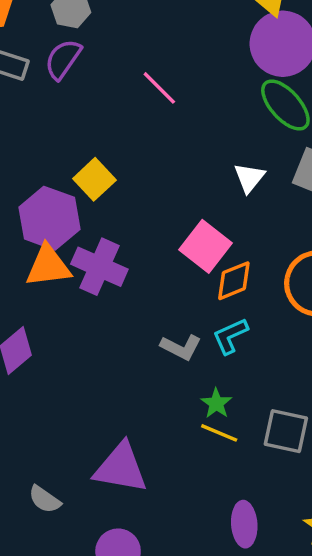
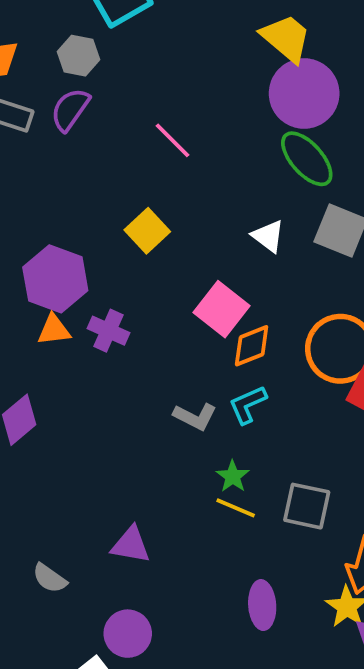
white triangle: (249, 178) -> (268, 236), turned -32
yellow square: (94, 179) -> (147, 231), moved
orange triangle: (48, 266) -> (54, 330), size x0.7
purple cross: (99, 267) -> (108, 331), size x0.7
purple triangle: (121, 468) -> (131, 545), size x0.7

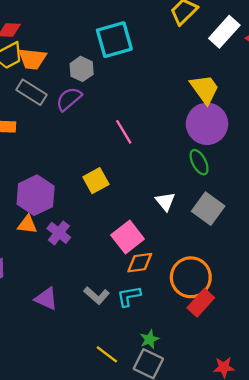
green ellipse: (307, 159) -> (199, 162), size x0.7
green star: (233, 476) -> (149, 339), moved
purple triangle: (131, 545) -> (46, 299), moved

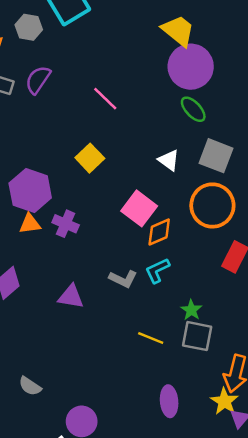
gray hexagon: (82, 69) -> (29, 27), moved
orange circle: (191, 277) -> (212, 205), moved

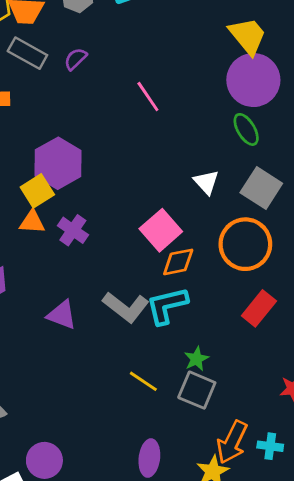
purple semicircle: (38, 80) -> (75, 59), size x0.7
yellow square: (90, 158) -> (37, 191), moved
purple hexagon: (30, 191) -> (58, 163), moved
cyan L-shape: (157, 270) -> (167, 306), size x1.4
gray L-shape: (123, 279) -> (126, 307), size x1.4

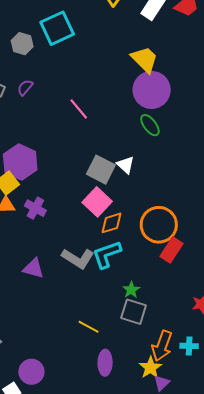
gray square: (261, 188) -> (101, 170), moved
orange circle: (245, 244) -> (159, 225), moved
yellow line: (143, 381) -> (89, 327), moved

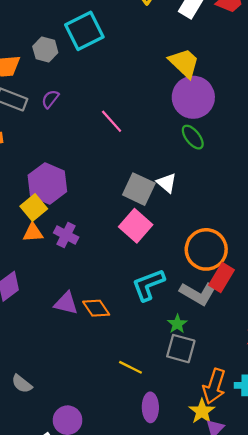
orange diamond: (112, 223) -> (96, 308), moved, turned 75
gray L-shape: (78, 258) -> (198, 293), moved

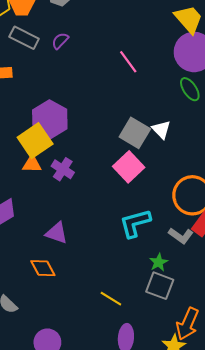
pink line: (112, 121) -> (128, 62), moved
yellow square: (34, 208) -> (35, 141), size x1.4
gray L-shape: (198, 293) -> (181, 236), size x0.7
orange diamond: (96, 308) -> (43, 268), moved

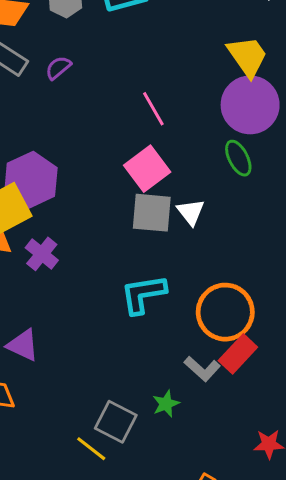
gray square: (135, 133) -> (152, 213), turned -32
pink square: (129, 167) -> (147, 169), moved
cyan L-shape: (135, 223) -> (143, 294), moved
gray square: (160, 286) -> (116, 422), moved

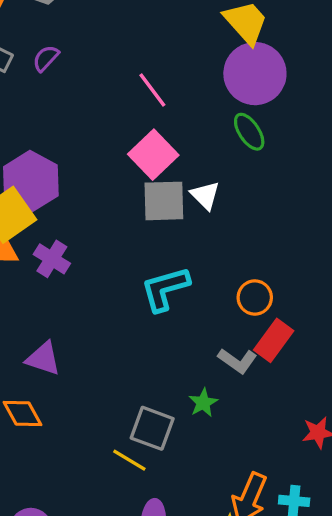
orange circle: (225, 312) -> (255, 297), size x0.6

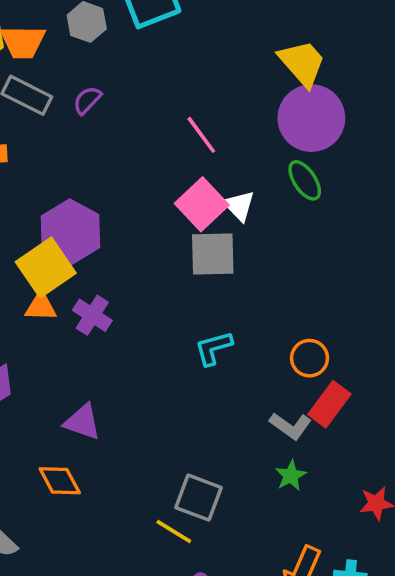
white triangle: (205, 195) -> (239, 206), moved
cyan L-shape: (165, 289) -> (213, 348), size x0.7
green star: (203, 403) -> (291, 476), moved

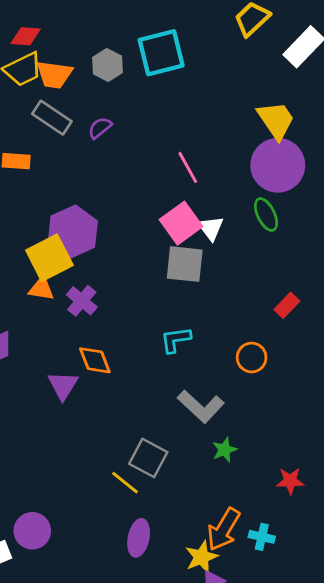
red rectangle: (329, 404) -> (287, 305), moved, size x0.7
purple triangle: (82, 422) -> (63, 385), turned 36
gray L-shape: (290, 426) -> (201, 406), moved, size x1.4
orange diamond: (60, 481) -> (95, 360), moved

